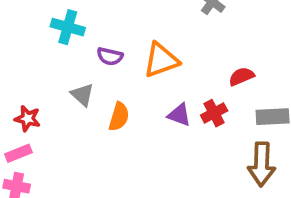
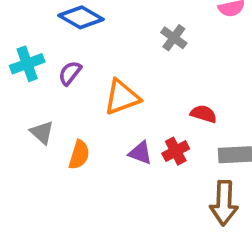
cyan cross: (68, 27) -> (27, 64), turned -36
purple semicircle: (110, 56) -> (70, 73), moved, turned 115
red semicircle: (241, 76) -> (204, 114), turned 40

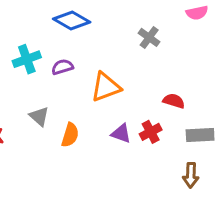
purple semicircle: (70, 73) -> (62, 67), turned 35
brown arrow: (224, 203) -> (191, 175), size x0.7

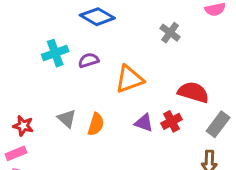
red semicircle: (174, 101) -> (193, 92), size x1.5
gray triangle: (39, 116) -> (67, 118), moved
gray rectangle: (200, 135) -> (218, 124), turned -50

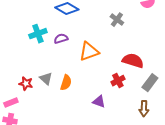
purple triangle: (144, 123) -> (99, 102), moved
red star: (23, 126) -> (26, 84), moved

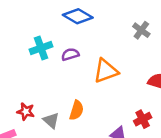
gray triangle: (46, 79) -> (51, 120), moved
red cross: (118, 81) -> (143, 119), moved

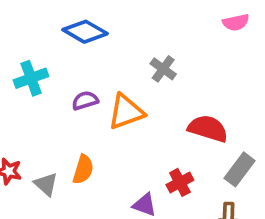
gray cross: (141, 30) -> (163, 69), moved
purple semicircle: (70, 54) -> (85, 101), moved

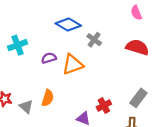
pink semicircle: (236, 22) -> (136, 13), turned 80
blue diamond: (85, 32) -> (68, 25), moved
red semicircle: (208, 128) -> (137, 47), moved

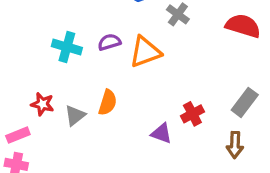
cyan cross: (18, 45) -> (67, 47), moved, turned 36
gray triangle: (26, 107) -> (75, 116), turned 40

